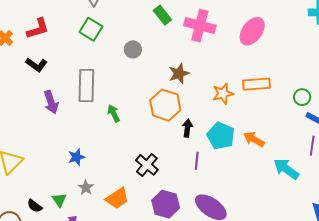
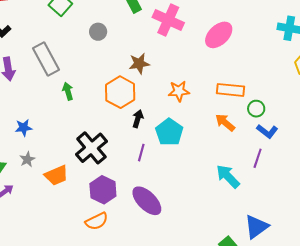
orange rectangle: (256, 84) -> (230, 90), moved
gray rectangle: (86, 86) -> (46, 59), turned -40
orange arrow: (254, 139) -> (225, 123), moved
black cross: (147, 165) -> (91, 148), size x1.4

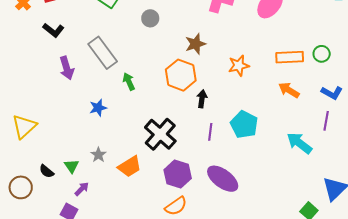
green circle: (256, 109) -> (322, 54), moved
blue star: (24, 128) -> (98, 108), moved
cyan pentagon: (169, 132) -> (244, 125), moved

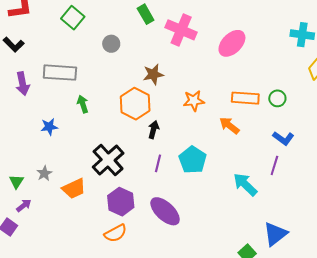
gray rectangle: (103, 53) -> (60, 73), turned -56
orange arrow: (289, 90) -> (229, 126), moved

